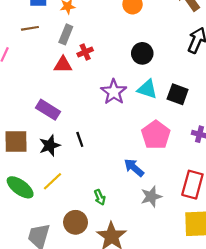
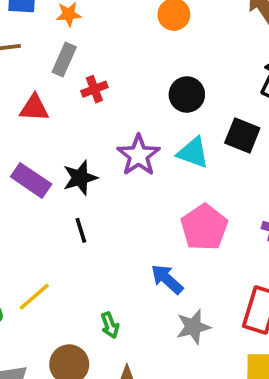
red triangle: (63, 65) -> (34, 108), moved
black square: (178, 94) -> (242, 136), moved
black star: (50, 145) -> (80, 178), moved

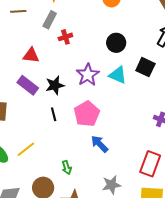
red triangle: (34, 108) -> (31, 55), moved
pink pentagon: (204, 227) -> (87, 114), moved
gray star: (193, 327) -> (111, 185), moved

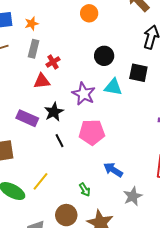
red triangle: (31, 55) -> (42, 81), moved
pink pentagon: (87, 114) -> (92, 132), turned -30
blue arrow: (100, 144) -> (113, 170), moved

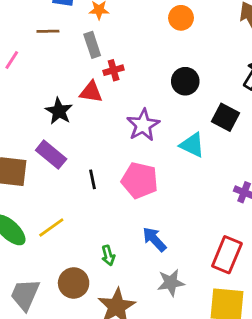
gray rectangle: (34, 49) -> (92, 45), turned -48
cyan triangle: (113, 87) -> (192, 145), moved
black star: (54, 112) -> (59, 111), moved, turned -30
purple rectangle: (27, 118) -> (51, 155), moved

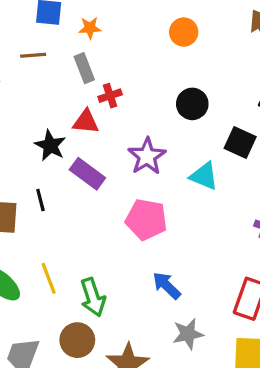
purple rectangle: (51, 155) -> (87, 174), moved
black line: (93, 179) -> (40, 200), moved
yellow line: (51, 228) -> (49, 278), turned -72
green arrow: (108, 255) -> (93, 297), moved, size x1.6

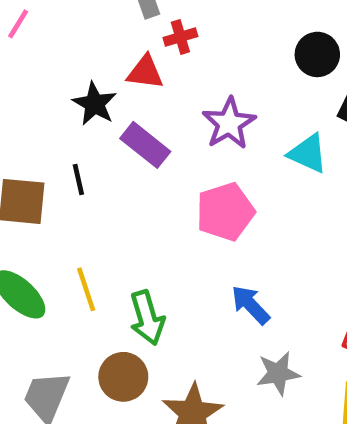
black circle: (192, 104) -> (317, 54), moved
pink pentagon: (146, 219) -> (225, 212), turned -30

